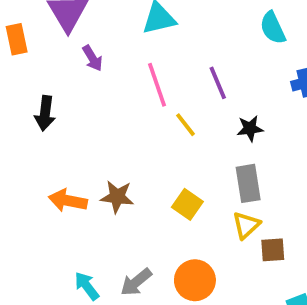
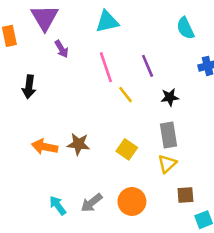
brown square: (273, 250) -> (185, 195), moved

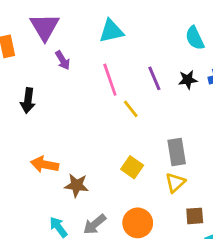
black star: (170, 97) -> (188, 80), moved
brown star: (78, 144) -> (77, 185), moved

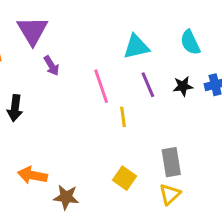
cyan triangle: (111, 31) -> (136, 47), moved
yellow line: (131, 109) -> (123, 117), turned 30

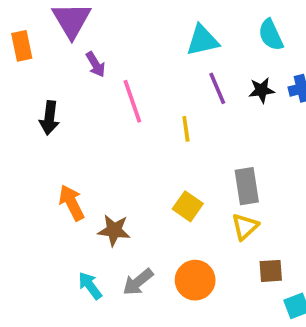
pink line: (101, 86) -> (132, 101), moved
orange arrow: (32, 175) -> (72, 203), turned 52

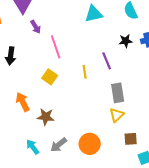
purple line: (217, 88) -> (107, 61), moved
yellow line: (186, 129) -> (85, 72), moved
yellow square: (188, 206) -> (50, 77), moved

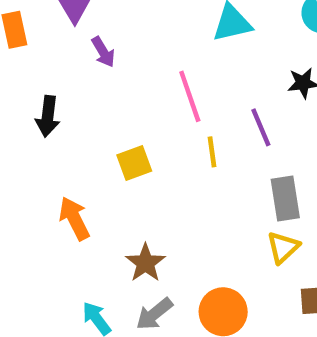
pink line: (56, 47) -> (190, 96), moved
yellow square: (50, 77) -> (134, 163), turned 35
brown star: (46, 117) -> (145, 263), moved, turned 30

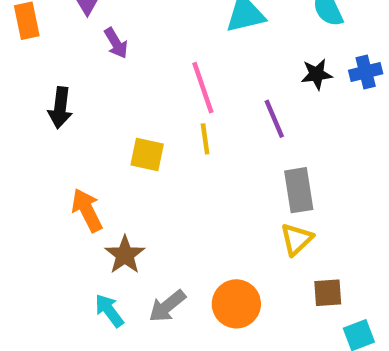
yellow line: (212, 152) -> (205, 139), moved
yellow square: (134, 163) -> (147, 154), turned 32
brown star: (145, 263) -> (125, 255), moved

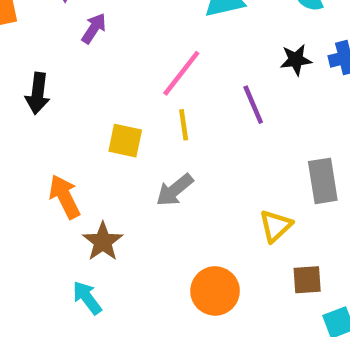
purple arrow: (116, 43) -> (94, 28), turned -116
pink line: (203, 88) -> (181, 73), turned 57
gray rectangle: (299, 190) -> (323, 181), moved
gray arrow: (167, 306) -> (175, 190), moved

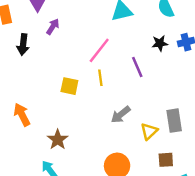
black arrow: (38, 93) -> (23, 44), moved
gray rectangle: (323, 181) -> (174, 121), moved
gray arrow: (175, 190) -> (121, 115), moved
orange arrow: (65, 197) -> (22, 115), moved

